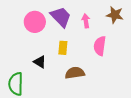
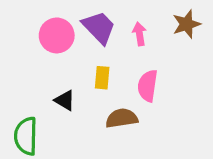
brown star: (115, 15) -> (187, 24), turned -30
pink semicircle: (100, 46) -> (148, 86), moved

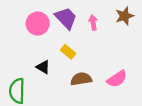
yellow rectangle: (102, 78) -> (68, 52), turned -56
pink semicircle: (148, 86) -> (117, 79), moved, turned -132

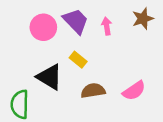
black triangle: (43, 67) -> (50, 77), size x1.6

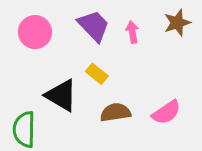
pink circle: (43, 27) -> (35, 32), moved

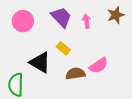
pink semicircle: (166, 112) -> (99, 66), moved

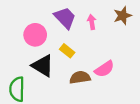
pink circle: (23, 21) -> (35, 35), moved

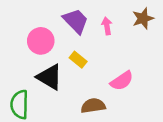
brown semicircle: (80, 77) -> (93, 106), moved

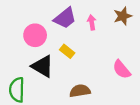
purple trapezoid: (76, 21) -> (65, 18), turned 95
pink semicircle: (122, 81) -> (122, 69), moved, turned 84

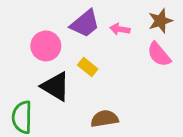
pink arrow: (92, 22) -> (120, 29), turned -72
pink semicircle: (122, 69) -> (159, 54), moved

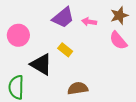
pink circle: (46, 46) -> (18, 35), moved

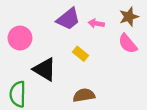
yellow rectangle: (65, 50) -> (81, 54), moved

